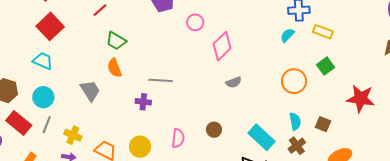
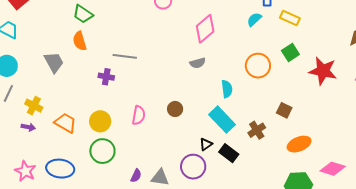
pink diamond: (222, 46) -> (205, 29), moved
red star: (361, 99) -> (323, 71), moved
cyan semicircle: (295, 121) -> (227, 89), moved

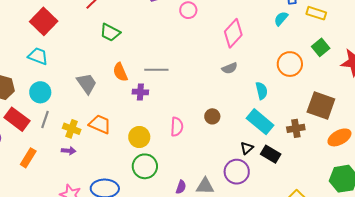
orange semicircle: (80, 41) -> (120, 72), moved
brown square: (284, 110) -> (321, 106), size x1.8
orange trapezoid: (65, 123) -> (100, 124), moved
brown cross: (257, 130) -> (296, 128), turned 30

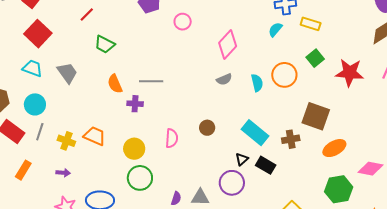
gray trapezoid: (87, 83) -> (67, 73), moved
cyan semicircle: (262, 91) -> (257, 83), moved
purple arrow: (69, 151) -> (63, 173), moved

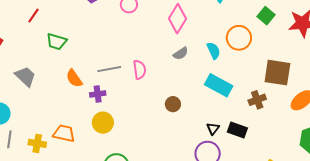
cyan rectangle: (255, 133) -> (219, 85), moved
pink semicircle: (172, 138) -> (140, 70), moved
yellow circle: (134, 149) -> (103, 123), moved

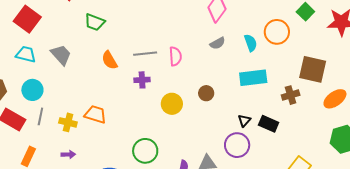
cyan rectangle: (219, 85) -> (253, 78), turned -40
purple cross: (98, 94) -> (142, 80), moved
yellow circle: (103, 123) -> (172, 104), moved

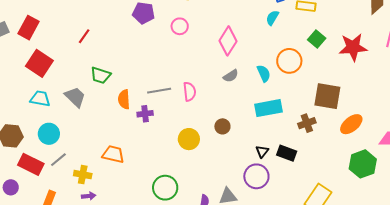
green trapezoid: (95, 22) -> (101, 75), moved
orange semicircle: (109, 60) -> (124, 99), turned 30
purple cross: (142, 80) -> (145, 114), moved
gray line: (40, 116) -> (58, 160), turned 42
yellow cross: (68, 122) -> (83, 175), moved

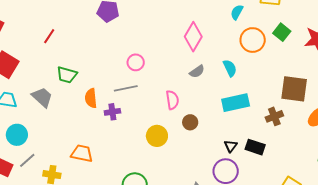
pink circle: (180, 26) -> (136, 62), moved
orange circle: (289, 61) -> (253, 40), moved
pink semicircle: (190, 92) -> (172, 100), moved

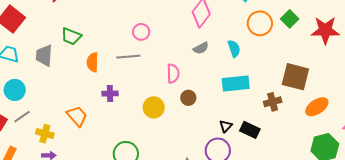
gray trapezoid: (42, 97) -> (44, 56), turned -135
purple cross: (112, 112) -> (110, 93), moved
orange trapezoid: (82, 153) -> (77, 116), turned 30

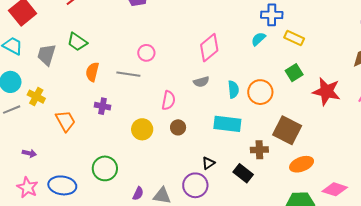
orange circle: (260, 23) -> (260, 92), moved
black rectangle: (250, 130) -> (243, 173), moved
yellow cross: (45, 134) -> (36, 97), moved

